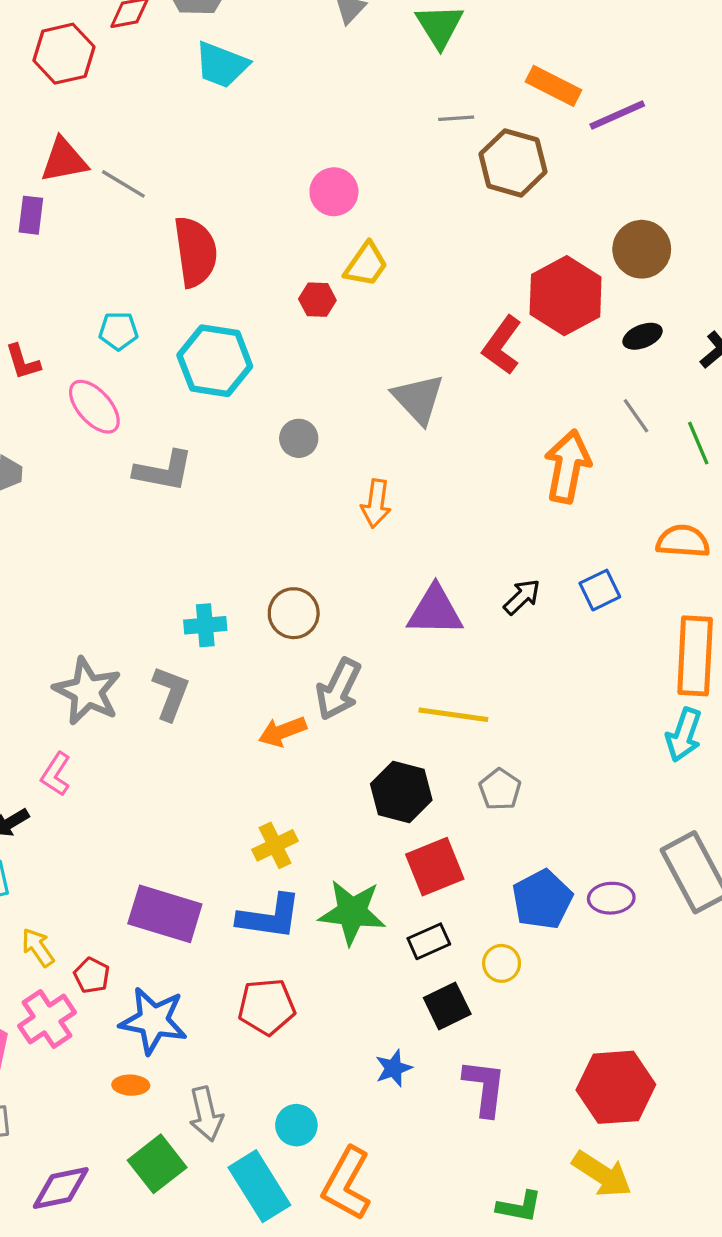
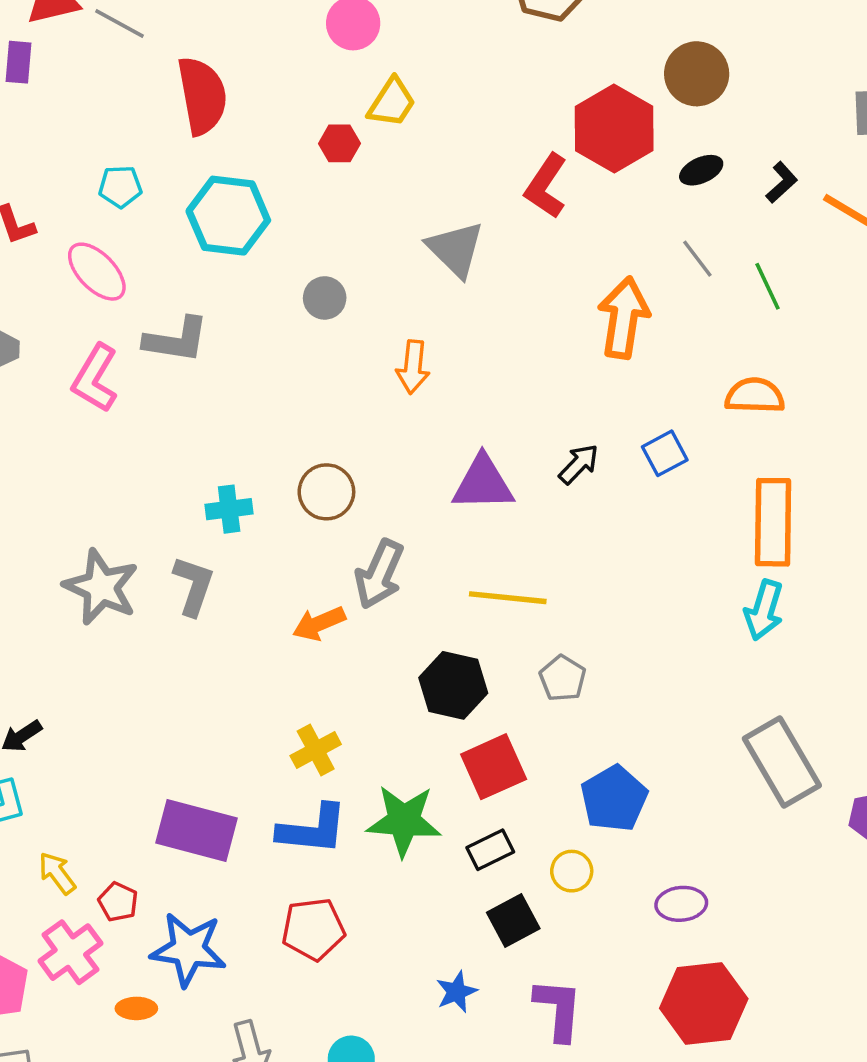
pink L-shape: (56, 774) -> (95, 378), moved, size x1.4
purple ellipse: (611, 898) -> (681, 904), moved
orange ellipse: (131, 1085) -> (136, 1008), moved

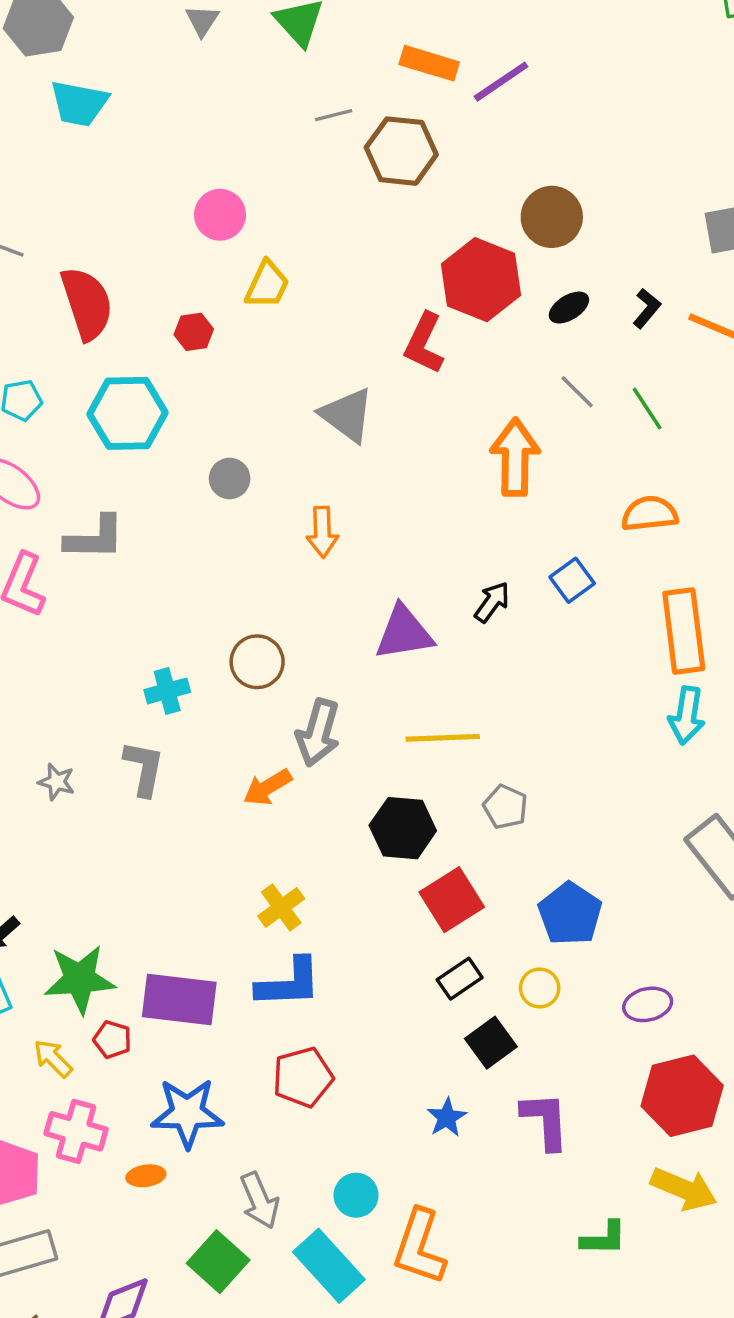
red hexagon: (339, 143) -> (194, 332), moved
gray star: (101, 587) -> (57, 782), size x0.5
green star: (404, 821) -> (80, 979), moved
red pentagon: (118, 902) -> (112, 1040), moved
pink cross: (70, 952) -> (76, 1131), turned -30

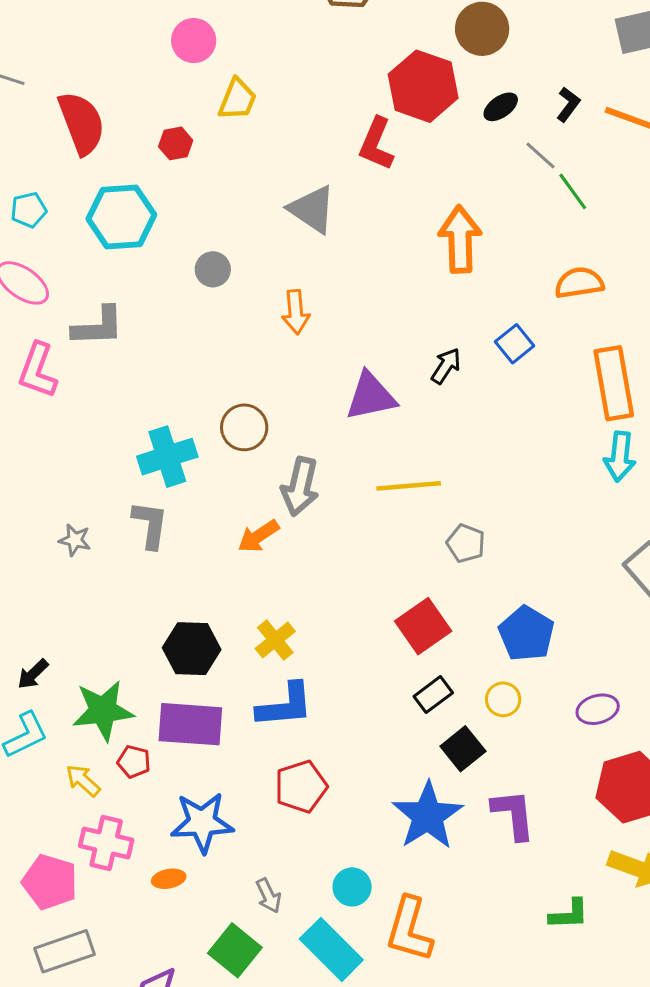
gray line: (577, 392) -> (540, 156), moved
cyan cross: (167, 691) -> (167, 457), size x1.5
black hexagon: (403, 828) -> (192, 649), moved
blue star: (447, 1118) -> (428, 816), size x2.0
gray arrow: (260, 1201) -> (268, 896), size x0.7

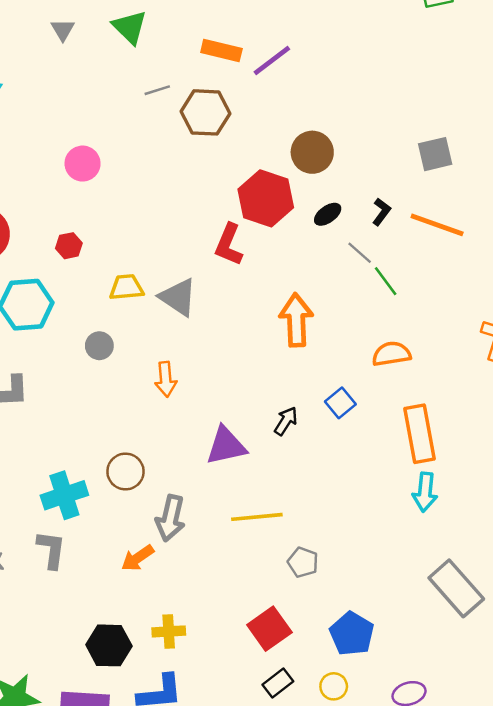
yellow trapezoid: (237, 99) -> (126, 287), moved, turned -117
yellow cross: (275, 640) -> (169, 631), moved, turned 36
black hexagon: (192, 649) -> (109, 645), moved

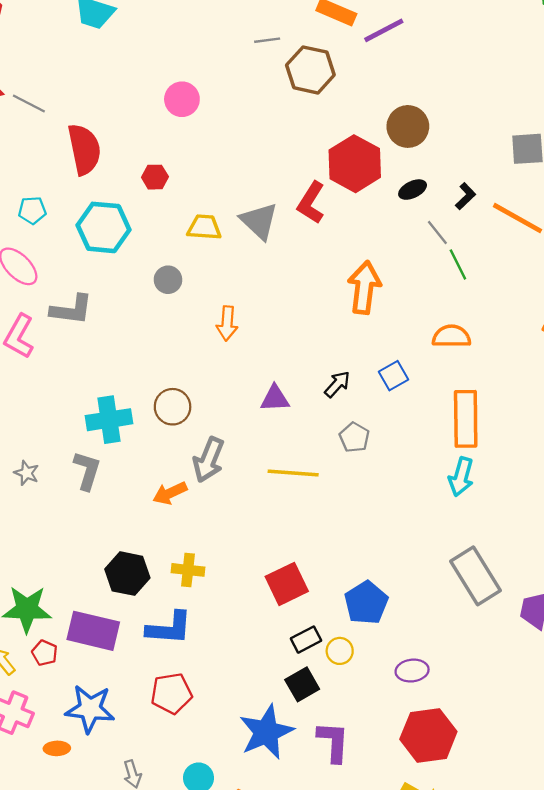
gray triangle: (178, 297) -> (259, 221), moved
purple triangle: (226, 446) -> (275, 398), size x0.7
gray pentagon: (303, 562) -> (354, 437), moved
black rectangle: (278, 683) -> (306, 640), moved

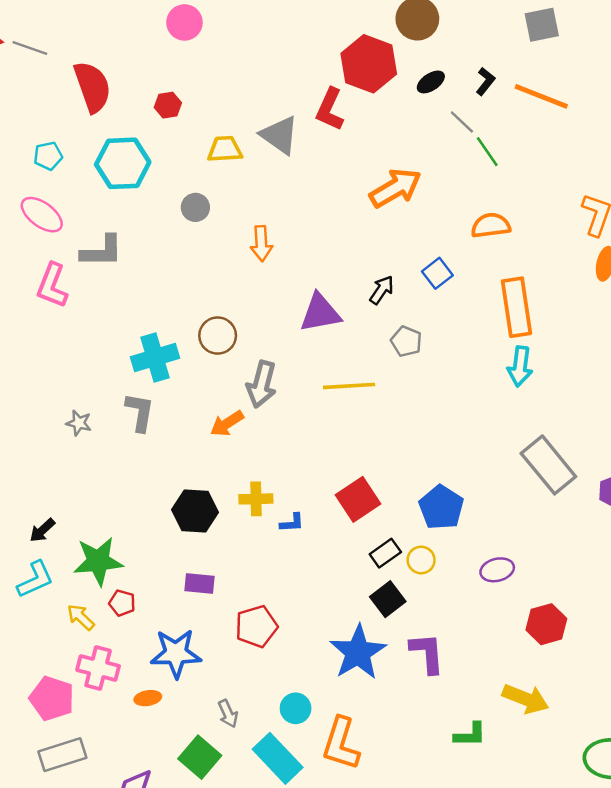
orange arrow: (364, 287) -> (395, 188), turned 60
purple triangle: (275, 398) -> (320, 313), size x1.4
blue L-shape: (169, 628) -> (292, 523), moved, size x0.5
purple rectangle: (93, 631) -> (199, 584), moved, size x0.6
red hexagon: (428, 735) -> (546, 624), moved, size x0.7

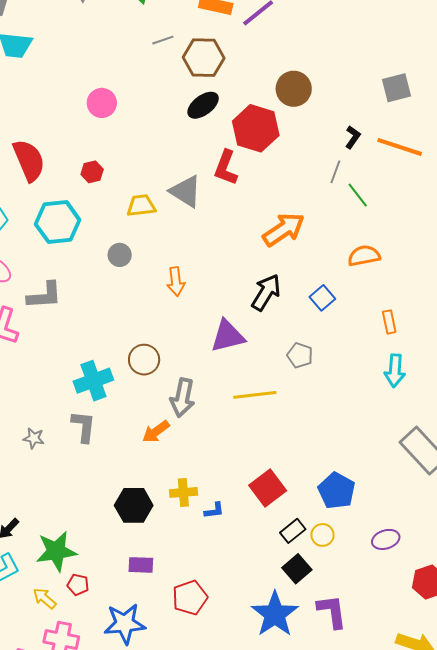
black ellipse: (431, 82) -> (203, 105), moved, size x1.4
gray line: (462, 122) -> (335, 172), turned 70
black arrow: (382, 290) -> (266, 292), moved, size x1.5
orange rectangle: (517, 307) -> (389, 322), size x0.5

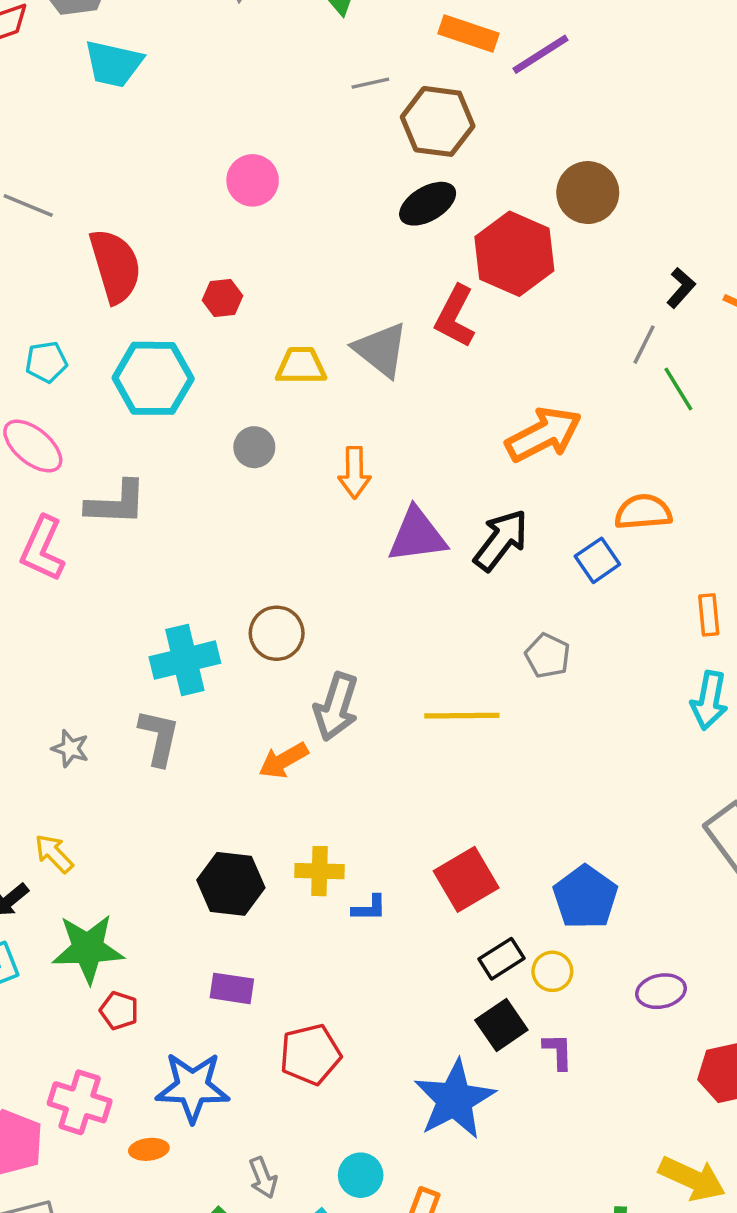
orange semicircle: (364, 256) -> (643, 512), moved
orange arrow: (176, 282) -> (354, 472), moved
purple triangle: (228, 336) -> (417, 535), moved
yellow arrow: (45, 598) -> (54, 854), moved
purple L-shape: (332, 611) -> (558, 1051), moved, size x0.6

